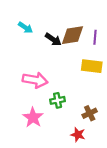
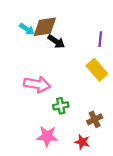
brown diamond: (73, 35) -> (45, 27), moved
yellow rectangle: (92, 66) -> (97, 70), turned 42
pink star: (33, 117) -> (47, 136), moved, turned -30

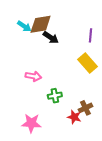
pink arrow: (37, 84) -> (33, 76), size x0.7
pink star: (47, 136) -> (31, 123), moved
red star: (82, 142) -> (74, 117), moved

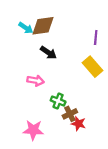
black arrow: (51, 38) -> (48, 53), moved
green cross: (55, 96) -> (58, 101), turned 32
brown cross: (85, 108) -> (70, 114), moved

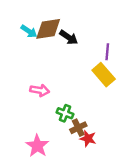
purple line: (96, 38) -> (107, 52), moved
black arrow: (48, 53) -> (69, 37), moved
pink star: (33, 130) -> (37, 146), turned 30

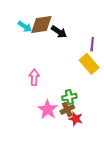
pink arrow: (40, 90) -> (34, 77), turned -98
green cross: (65, 113) -> (69, 97), moved, turned -32
pink star: (37, 146) -> (48, 109), moved

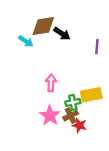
cyan arrow: (25, 27) -> (26, 41), moved
yellow rectangle: (89, 64) -> (91, 95), moved, turned -60
pink arrow: (34, 77) -> (51, 83), moved

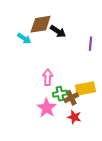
green cross: (73, 102) -> (60, 94), moved
brown cross: (71, 116) -> (71, 98), moved

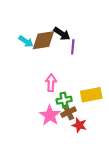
brown diamond: (41, 24) -> (43, 40), moved
purple line: (91, 44) -> (73, 47), moved
brown cross: (71, 98) -> (68, 112), moved

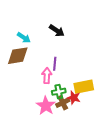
brown diamond: (43, 40) -> (18, 56), moved
purple line: (73, 47) -> (55, 64), moved
red star: (79, 125) -> (74, 98), moved

